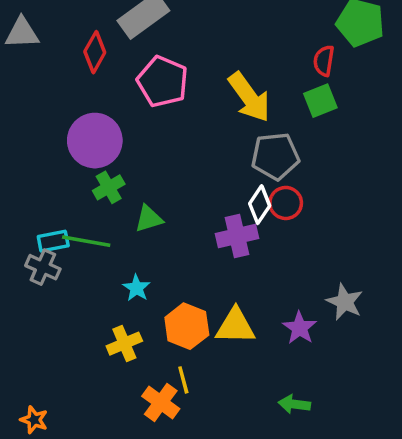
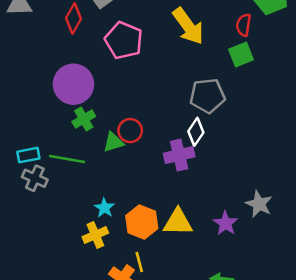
yellow arrow: (249, 97) -> (188, 26), moved
red circle: (286, 203) -> (130, 131), moved
cyan rectangle: (53, 241) -> (28, 155), moved
cyan star: (136, 288) -> (104, 208), moved

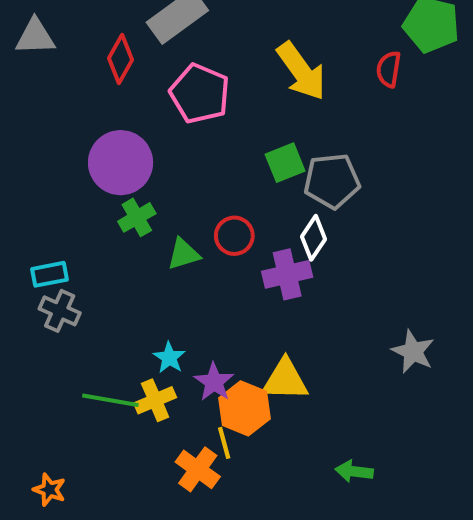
green square: (241, 55) -> (285, 163), moved
red circle: (130, 131) -> (234, 236), moved
green line: (67, 159) -> (110, 400), moved
orange hexagon: (142, 222) -> (244, 408), moved
purple star: (226, 223) -> (214, 382), moved

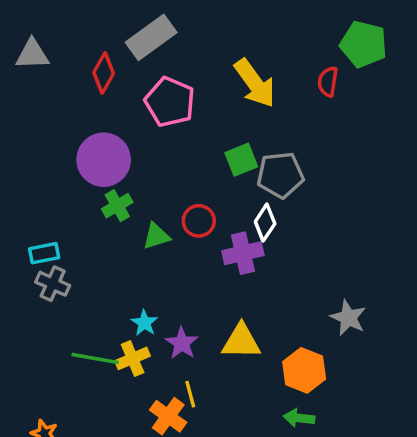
orange hexagon: (244, 408) -> (304, 370), moved

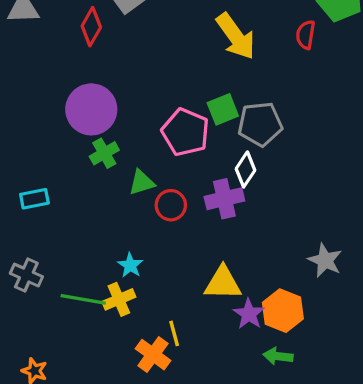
pink pentagon: (170, 102) -> (185, 132), moved
red circle: (199, 221) -> (171, 205), moved
gray cross: (53, 284) -> (26, 275), moved
purple star: (182, 343) -> (249, 314), moved

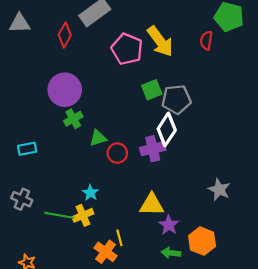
pink pentagon: (185, 132) -> (127, 49), moved
white diamond: (246, 169) -> (167, 129), size x1.4
orange hexagon: (283, 311) -> (202, 241), moved
green arrow: (278, 356) -> (171, 253), moved

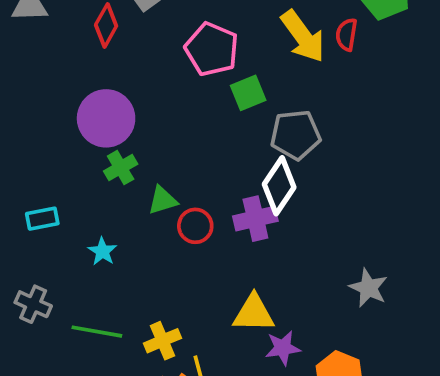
yellow arrow: (160, 41) -> (303, 36), moved
green square: (152, 90) -> (248, 93), moved
cyan star: (90, 193) -> (102, 251), moved
yellow cross: (83, 215) -> (163, 341), moved
purple star: (169, 225) -> (283, 348), turned 30

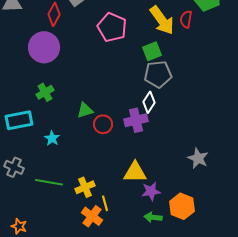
green square: (248, 93) -> (152, 51), moved
purple circle: (106, 118) -> (44, 47), moved
green cross: (121, 168) -> (45, 92), moved
white diamond: (279, 186) -> (149, 102), size x0.7
cyan rectangle: (42, 219) -> (19, 120), size x1.5

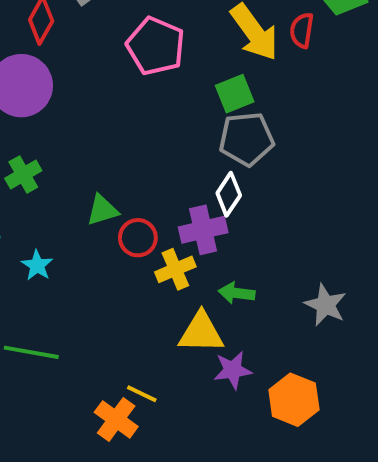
yellow cross: (85, 187) -> (175, 269), moved
yellow line: (105, 203) -> (142, 394), turned -49
green arrow: (153, 217) -> (237, 293), moved

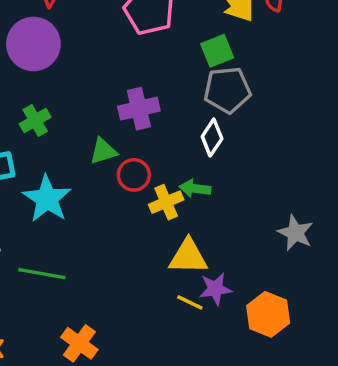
purple cross: (203, 230) -> (139, 109), moved
cyan star: (37, 265) -> (47, 199), size x1.8
green arrow: (237, 293) -> (195, 189), moved
yellow line: (142, 394) -> (190, 302), moved
orange cross: (116, 419) -> (79, 343), moved

